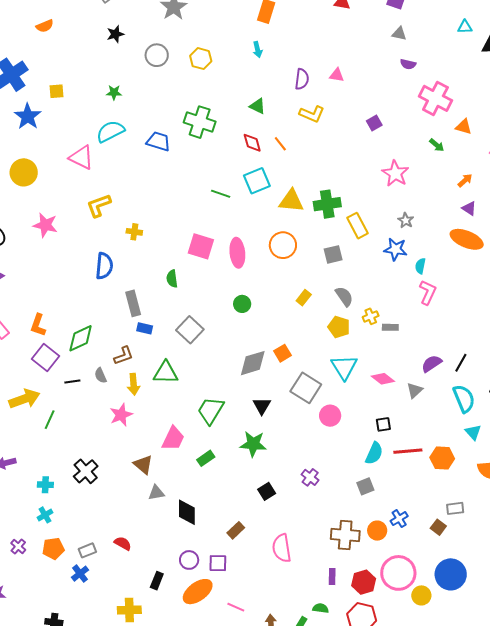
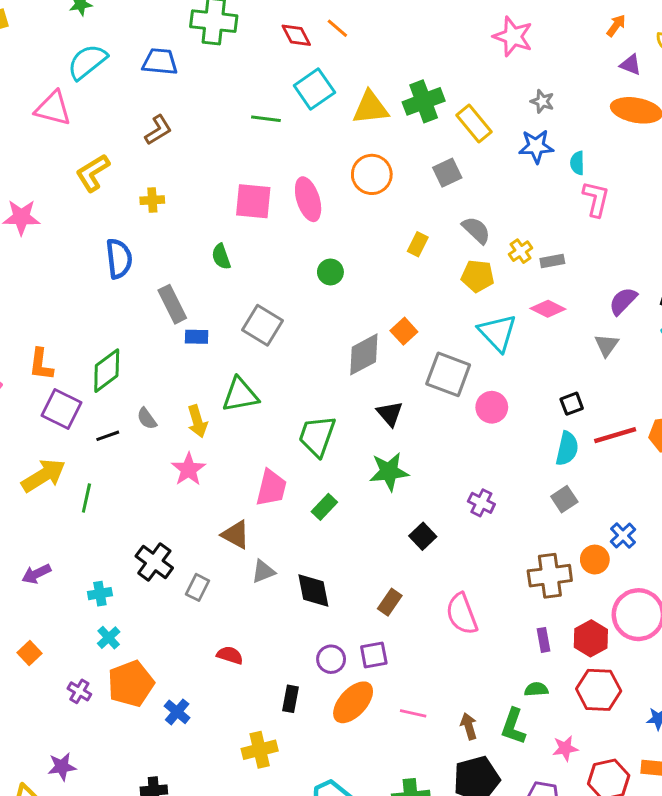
brown L-shape: (124, 356) -> (158, 130), moved
pink diamond: (383, 379) -> (548, 309), moved
orange pentagon: (53, 549) -> (131, 684), size x1.4
gray rectangle: (87, 550) -> (197, 587), moved, turned -30

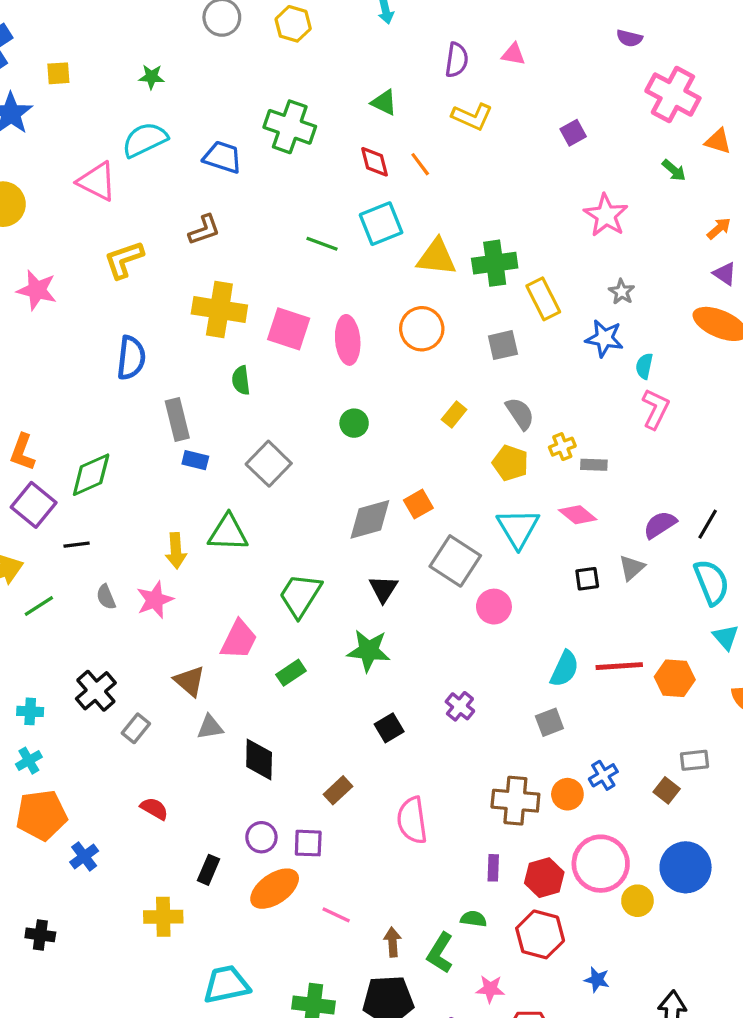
yellow cross: (152, 200) -> (219, 309), moved, size x2.0
black square: (572, 404) -> (587, 579), moved
gray semicircle: (147, 419) -> (106, 597), moved
green line: (86, 498) -> (39, 606), turned 32

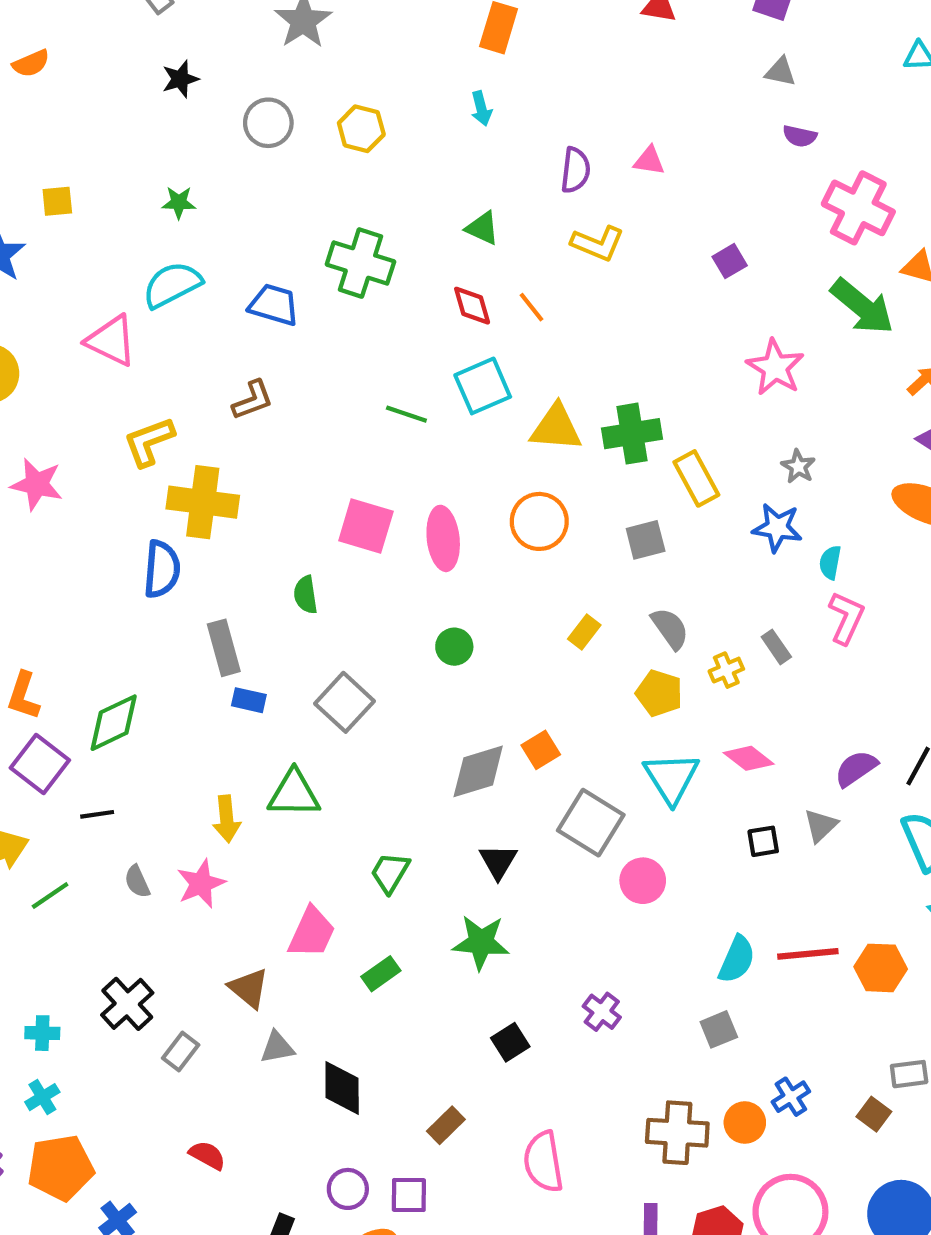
green arrow: (674, 170) -> (862, 306), size x2.0
yellow cross: (219, 309) -> (203, 502), moved
gray rectangle: (594, 465) -> (776, 647), moved, turned 55
green trapezoid: (300, 595) -> (390, 873), size x0.7

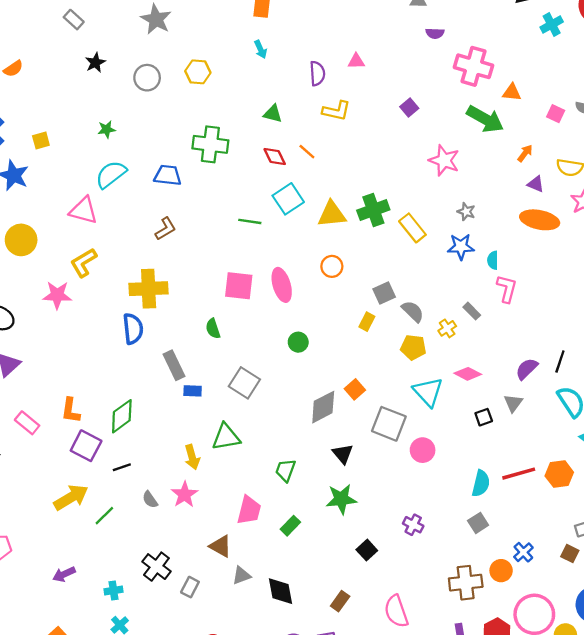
yellow L-shape: (149, 442) -> (84, 263), moved
orange circle: (539, 521) -> (332, 266), size x0.7
gray square: (646, 540) -> (384, 293), moved

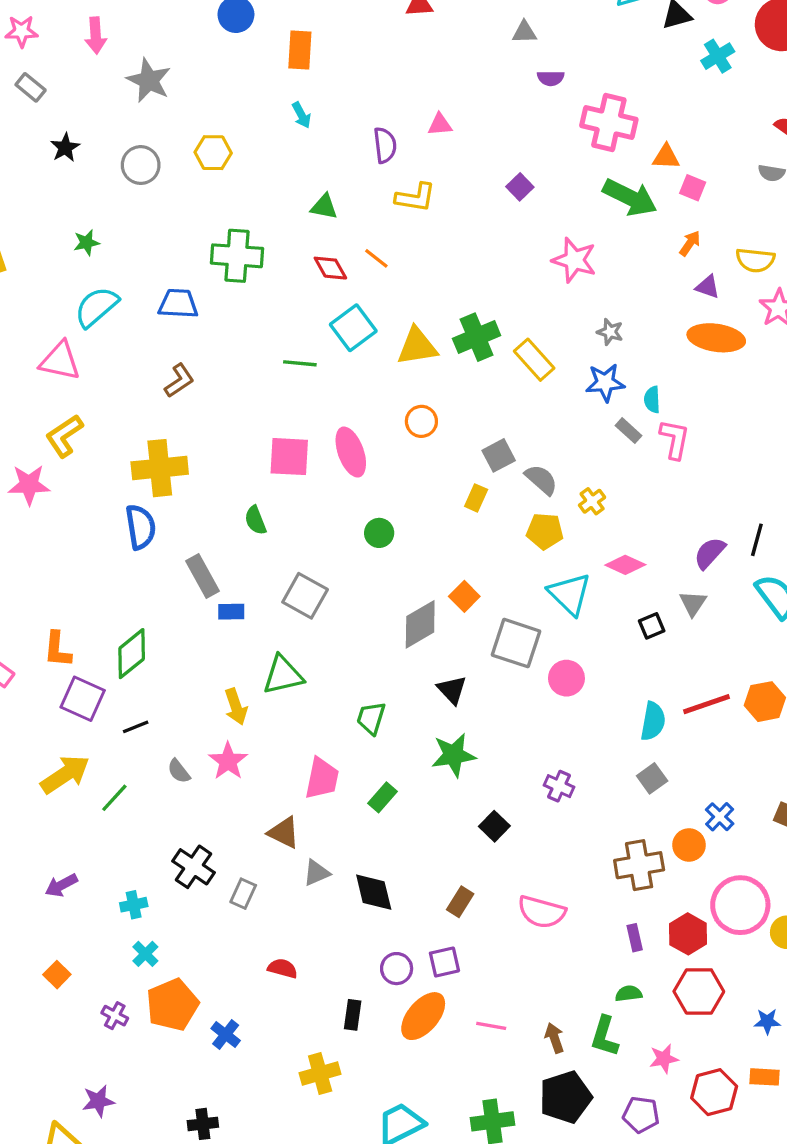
pink square: (556, 114) -> (693, 188), moved
gray rectangle: (472, 311) -> (628, 431), moved
pink semicircle: (396, 611) -> (542, 912), turned -52

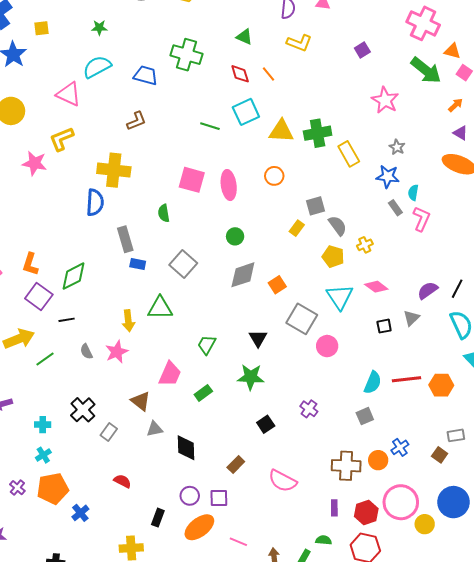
gray diamond: (420, 624) -> (243, 275), moved

